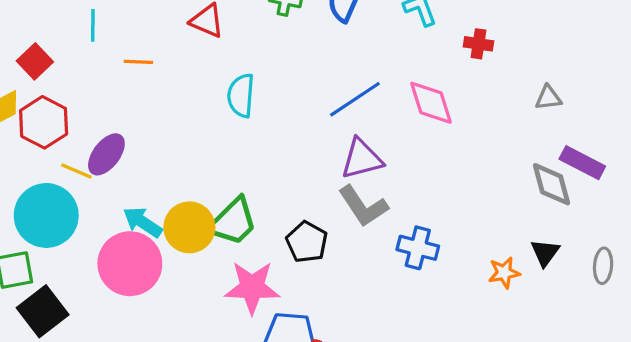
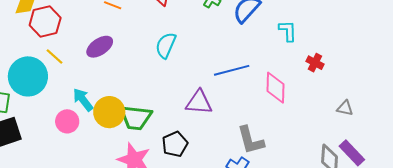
purple ellipse: (106, 154) -> (100, 47), moved
purple triangle: (362, 159) -> (199, 102), moved
gray L-shape: (363, 206) -> (251, 140), moved
green trapezoid: (233, 222) -> (136, 117), turned 32
pink circle: (130, 264) -> (67, 121), size x0.6

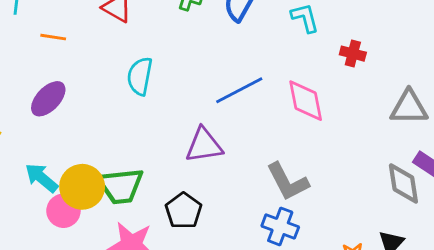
gray triangle: (345, 108) -> (409, 107), size x1.6
pink circle: (67, 121) -> (63, 211), moved

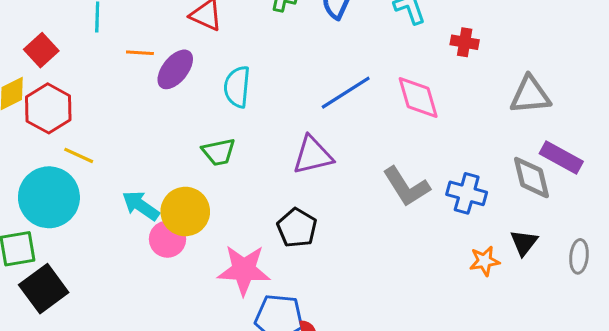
purple ellipse: (48, 99) -> (175, 69), moved
green trapezoid: (121, 186) -> (219, 152), moved, size x0.7
blue cross: (280, 226) -> (467, 193), moved

